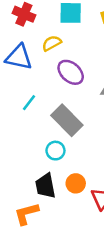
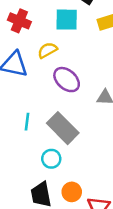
cyan line: (29, 103) -> (27, 122), moved, turned -30

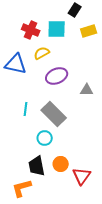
red cross: (19, 21) -> (31, 30), moved
purple ellipse: (67, 80) -> (57, 76), turned -65

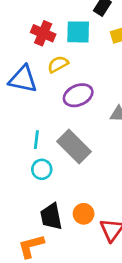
cyan circle: (45, 138) -> (42, 169), moved

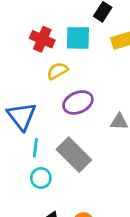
blue triangle: (23, 79) -> (22, 116), moved, turned 40

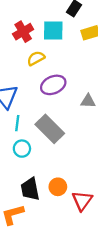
red cross: (42, 39) -> (23, 32), turned 36

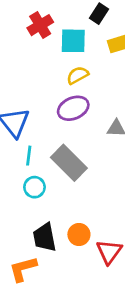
red cross: (23, 32) -> (40, 25), moved
yellow semicircle: (36, 58) -> (78, 75), moved

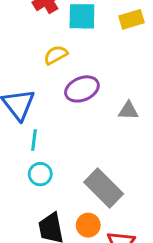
yellow semicircle: (78, 75) -> (56, 55), moved
gray rectangle: (69, 163) -> (104, 188), moved

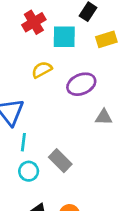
purple ellipse: (82, 89) -> (81, 84), moved
gray rectangle: (104, 188) -> (60, 161), moved, size x0.7

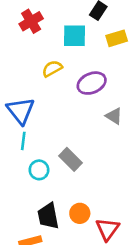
red cross: (34, 22) -> (31, 21), moved
gray triangle: (104, 117) -> (114, 116), turned 30
cyan line: (23, 142) -> (23, 141), moved

